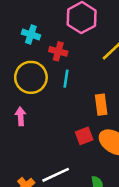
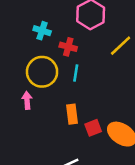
orange rectangle: (101, 105) -> (72, 114), moved
pink arrow: (21, 116) -> (27, 100), moved

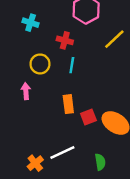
cyan cross: (42, 31) -> (31, 23), moved
yellow circle: (42, 72) -> (40, 64), size x0.7

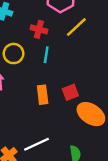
yellow line: (114, 39) -> (76, 27), moved
red square: (88, 117) -> (70, 92), moved

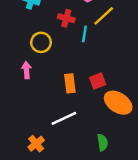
cyan line: (46, 55) -> (84, 34), moved
white line: (36, 144) -> (64, 118), moved

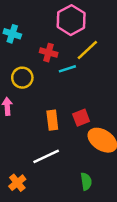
cyan line: (84, 34) -> (67, 69), turned 63

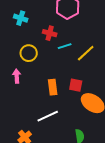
yellow line: (87, 50) -> (86, 53), moved
red square: (81, 118) -> (76, 85), turned 32

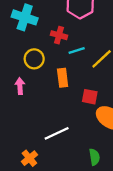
cyan cross: (21, 18) -> (25, 17), size x1.5
orange rectangle: (53, 87) -> (63, 78), moved

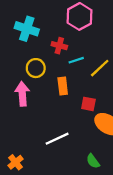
pink arrow: (20, 86) -> (22, 94), size x1.5
green semicircle: (94, 157) -> (93, 161), turned 152
orange cross: (29, 158) -> (16, 162), moved

